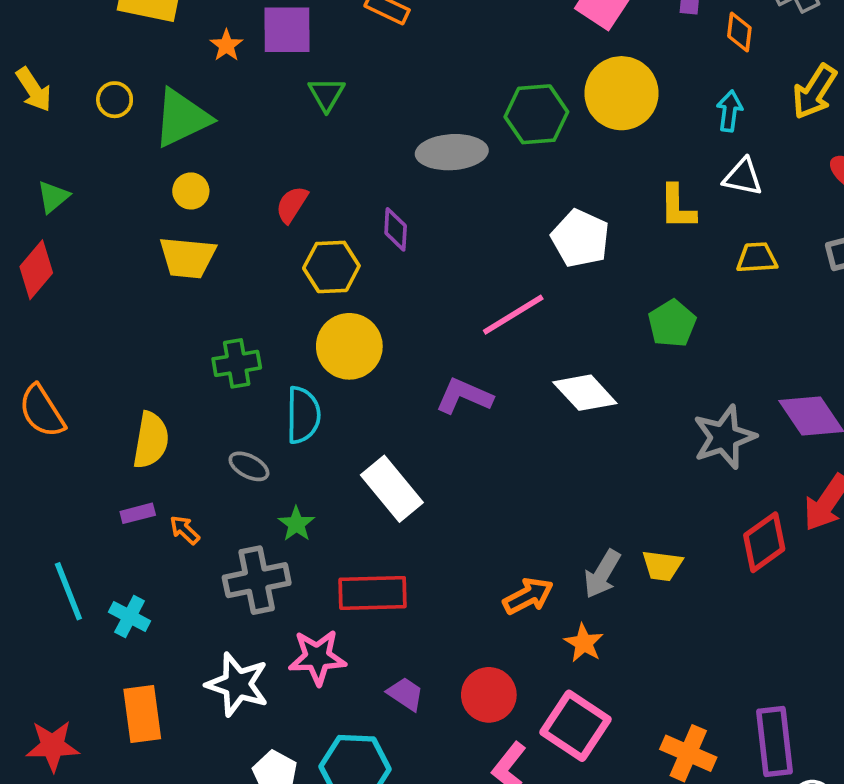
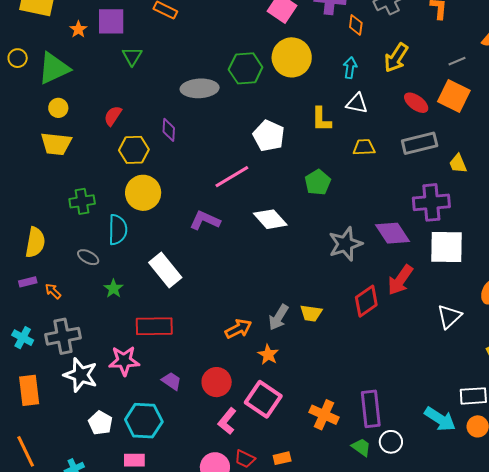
gray cross: (257, 580) -> (63, 336), moved

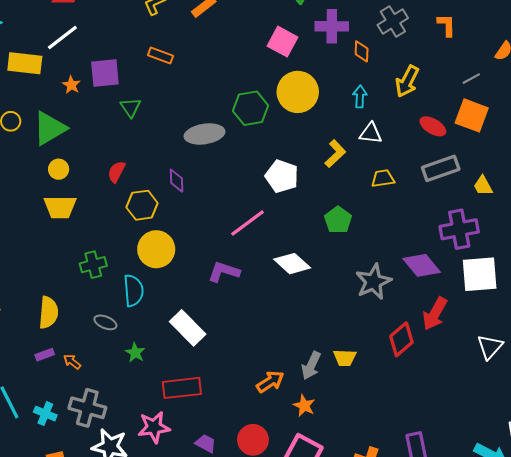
yellow L-shape: (321, 119) -> (335, 154), turned -128
gray cross: (63, 336) -> (87, 408), turned 32

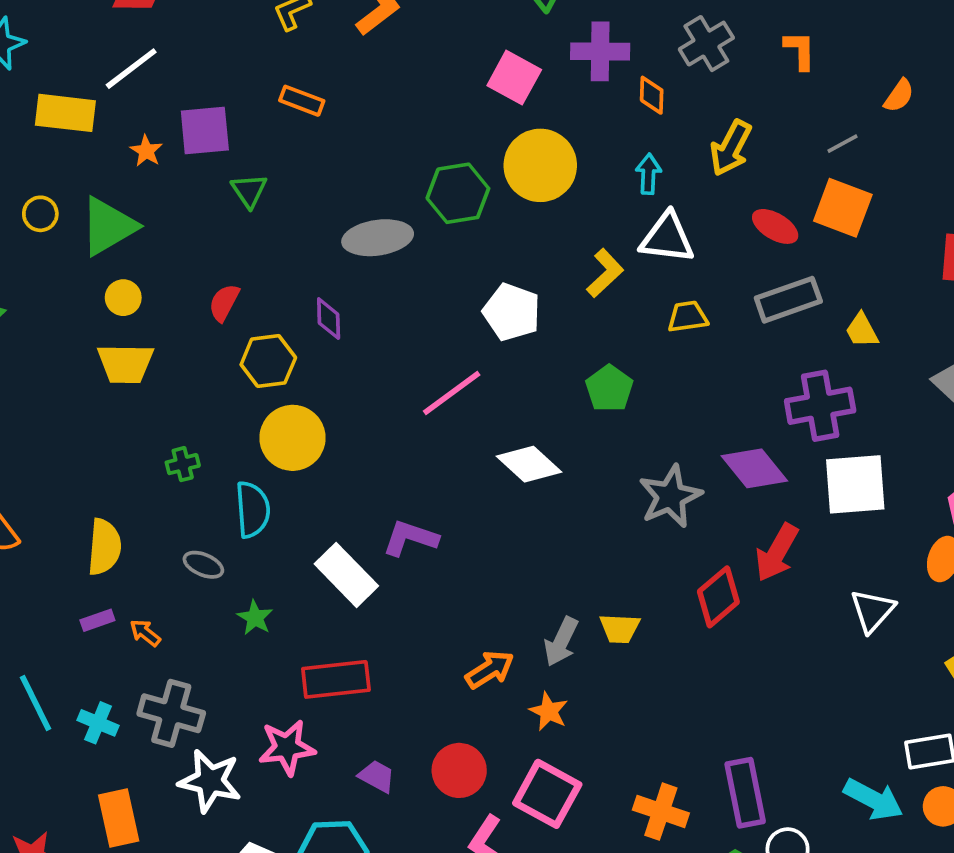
white triangle: (371, 133) -> (667, 238), size x1.4
green cross: (93, 265) -> (183, 464), size x0.7
purple L-shape: (224, 272) -> (410, 538), moved

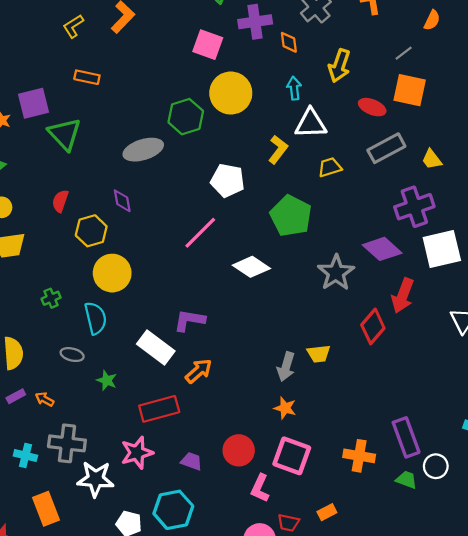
green triangle: (249, 191) -> (65, 134), size x1.6
green pentagon: (609, 389) -> (291, 216), size x1.5
orange arrow: (490, 669) -> (199, 371), moved

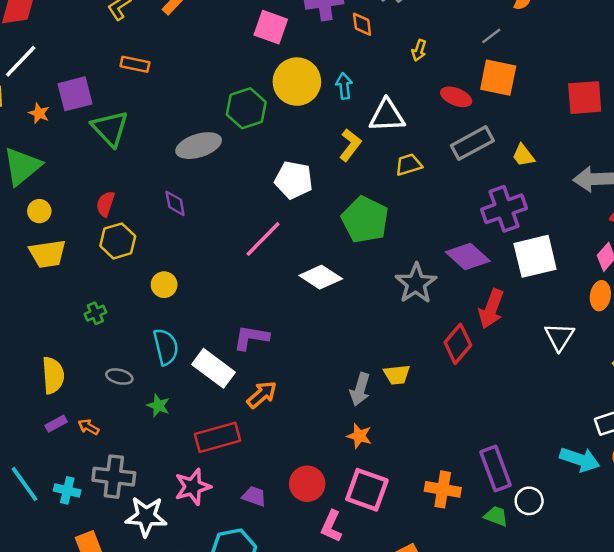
yellow arrow: (339, 66) -> (419, 50), size x0.6
cyan arrow: (294, 88) -> (344, 86), moved
yellow hexagon: (91, 231) -> (118, 241), moved
yellow circle: (112, 273) -> (164, 285), size x0.6
cyan semicircle: (96, 318) -> (166, 347), moved

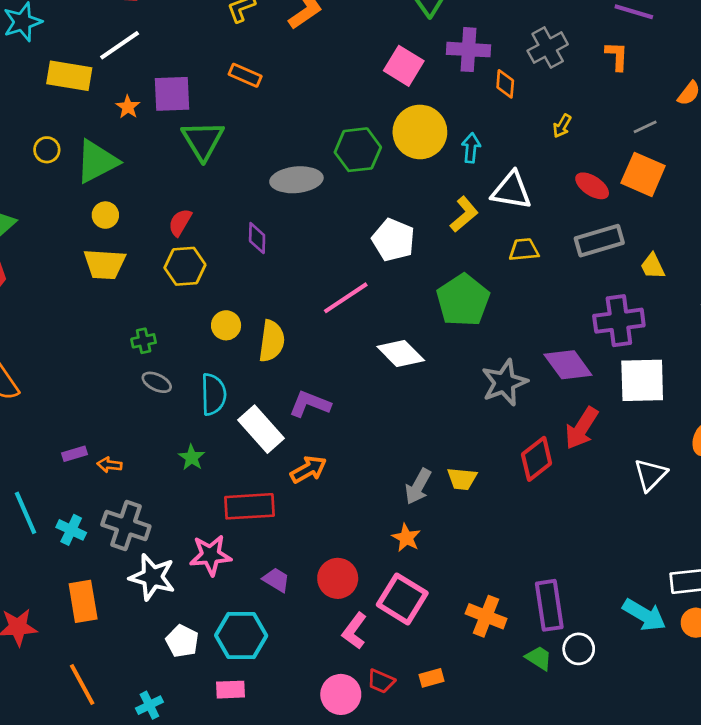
yellow semicircle: (53, 375) -> (272, 341), moved
gray ellipse: (119, 377) -> (157, 382), moved
orange arrow: (88, 427) -> (109, 465), turned -35

